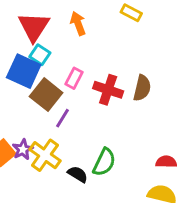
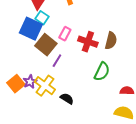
green semicircle: (104, 162) -> (102, 72), moved

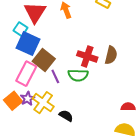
cyan square: (42, 18) -> (21, 29), moved
pink rectangle: (65, 34) -> (26, 74), moved, size x1.6
purple line: (57, 61) -> (55, 76), turned -56
green semicircle: (102, 72) -> (78, 75), moved, turned 66

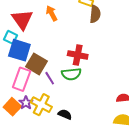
brown semicircle: (111, 55) -> (95, 14), moved

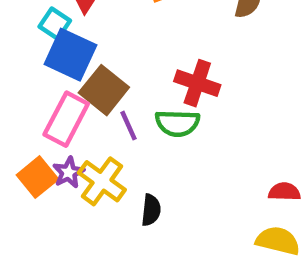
black semicircle: (65, 114) -> (151, 210), turned 64

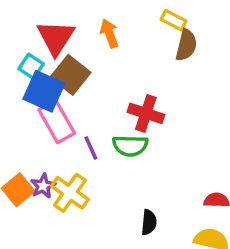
brown square: (104, 90) -> (71, 75), moved
pink rectangle: (66, 119) -> (57, 121), moved, turned -57
black semicircle: (151, 210) -> (149, 222), moved

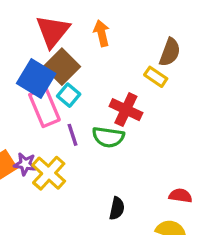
yellow rectangle: (174, 20) -> (156, 77), moved
cyan square: (31, 66) -> (69, 95), moved
purple star: (43, 186) -> (25, 164), turned 30

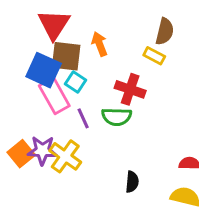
orange arrow: (102, 33) -> (100, 44), moved
brown square: (62, 67) -> (66, 56), turned -32
purple star: (25, 164) -> (42, 150), size x1.4

